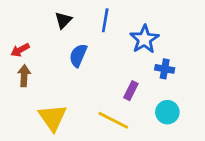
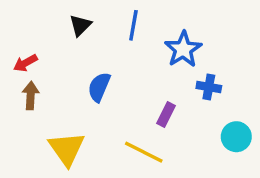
blue semicircle: (78, 55) -> (99, 87), moved
cyan circle: (167, 112) -> (236, 137), moved

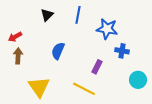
blue star: (183, 49) -> (107, 29), turned -30

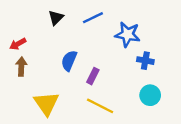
blue line: (78, 15) -> (93, 18), turned 54
purple rectangle: (97, 67) -> (93, 76), moved
cyan circle: (138, 80) -> (150, 95), moved

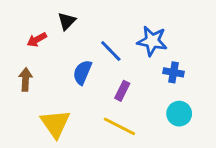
blue line: (93, 18) -> (111, 51), moved, turned 72
red arrow: (18, 44) -> (37, 40), moved
purple rectangle: (93, 76) -> (122, 91), moved

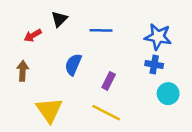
blue star: (152, 41) -> (158, 37), moved
blue line: (111, 51) -> (101, 30), moved, turned -45
cyan circle: (179, 114) -> (168, 94), moved

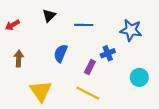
red arrow: (33, 35) -> (12, 25), moved
blue cross: (154, 65) -> (108, 53), moved, turned -32

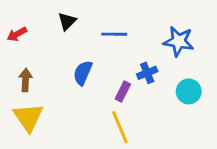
cyan circle: (139, 77) -> (189, 91), moved
yellow triangle: (41, 91) -> (28, 117), moved
yellow line: (88, 93) -> (120, 127), turned 40

